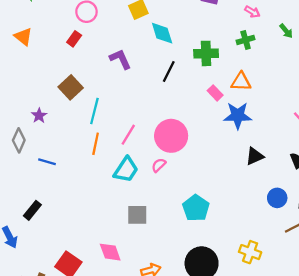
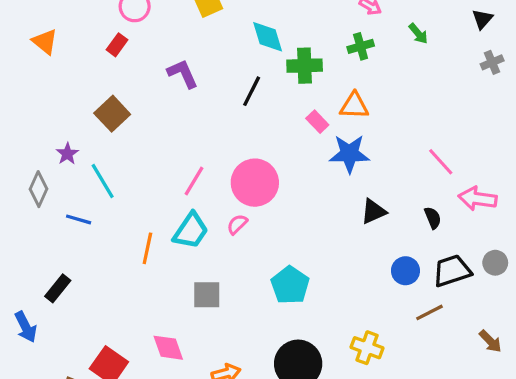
cyan diamond: (162, 33) -> (268, 37), moved
cyan line: (94, 111) -> (103, 181), moved, turned -45
orange line: (96, 144) -> (147, 248), moved

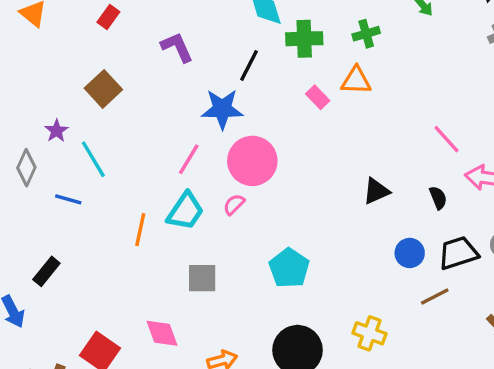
green cross: (361, 46) -> (366, 34), moved
blue star: (349, 154) -> (222, 109), moved

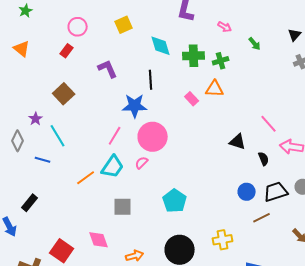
green cross: (304, 39) -> (194, 56), moved
black line: (249, 66) -> (151, 80), turned -30
black triangle: (376, 191) -> (238, 142), moved, turned 42
orange line: (140, 230) -> (86, 178), turned 42
yellow cross: (369, 333) -> (223, 240), turned -30

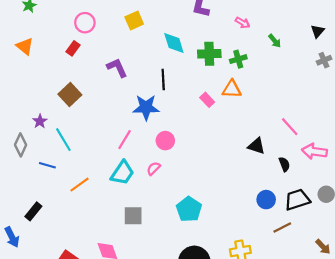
pink circle: (153, 137) -> (165, 141), size x0.6
orange line: (86, 178) -> (80, 185), moved

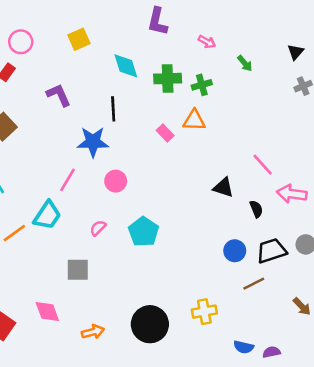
pink semicircle: (154, 168) -> (98, 228), moved
cyan trapezoid: (122, 173) -> (47, 215), moved
cyan pentagon: (189, 209) -> (144, 232), moved

